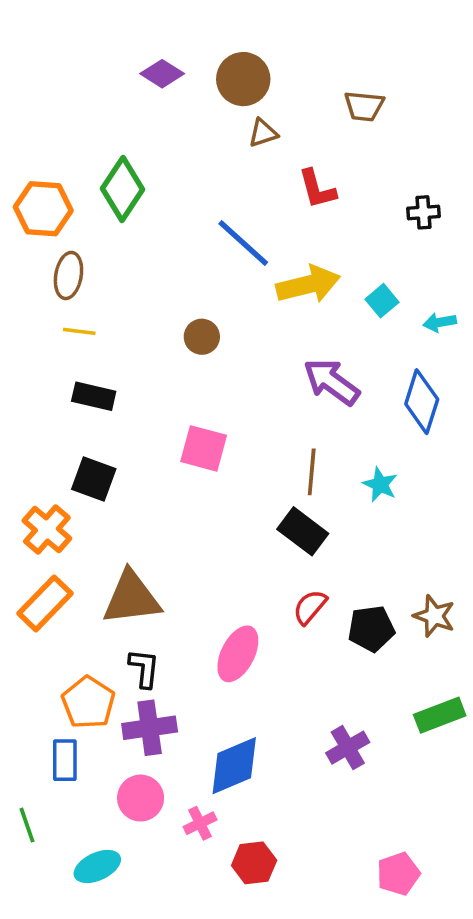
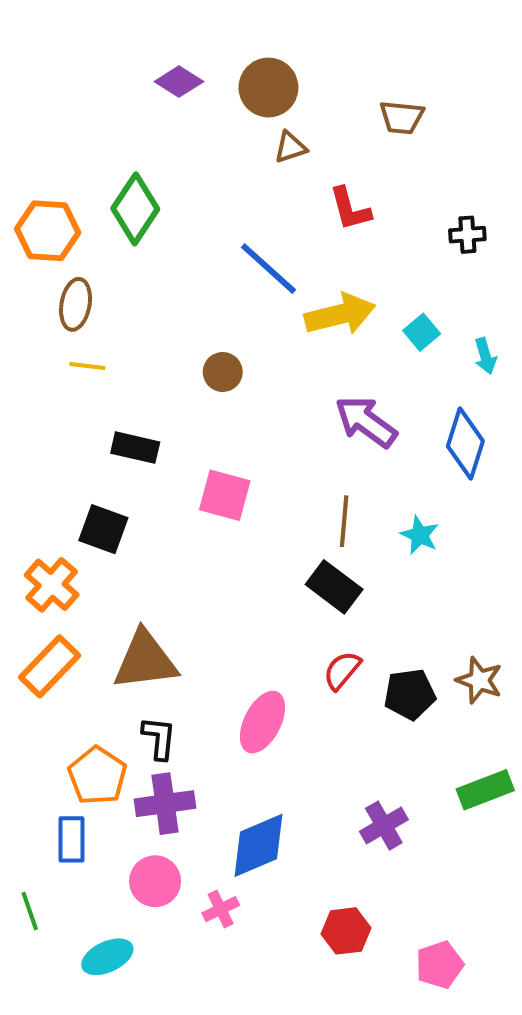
cyan arrow: (440, 322) -> (485, 356), turned -96
black rectangle: (94, 396) -> (135, 448), moved
red hexagon: (254, 863) -> (346, 931), moved

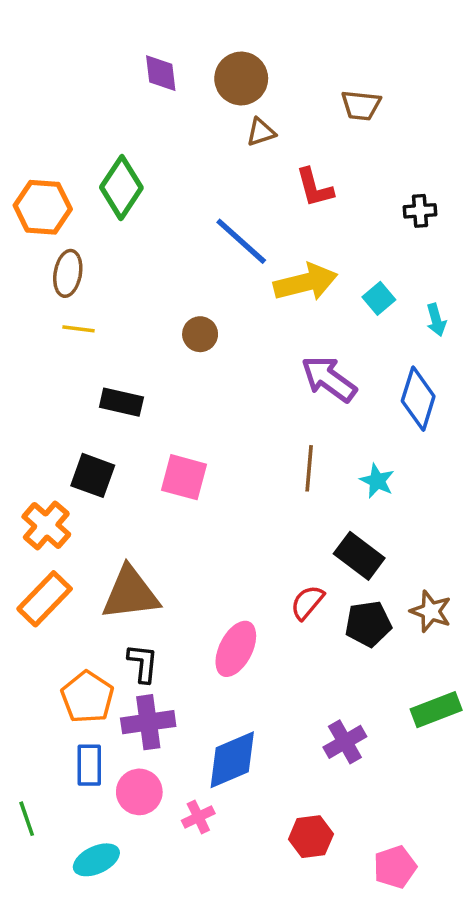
purple diamond: (179, 82) -> (161, 73), turned 51
pink square: (225, 495) -> (184, 477), moved
black rectangle: (334, 587) -> (359, 556), moved
blue rectangle: (72, 839) -> (89, 765), moved

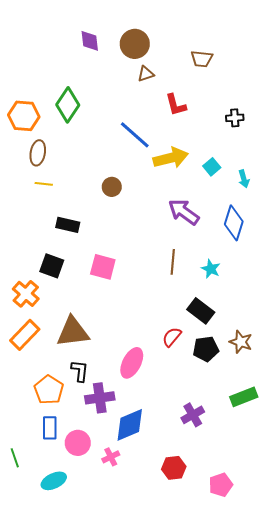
purple cross: (148, 722) -> (100, 398), moved

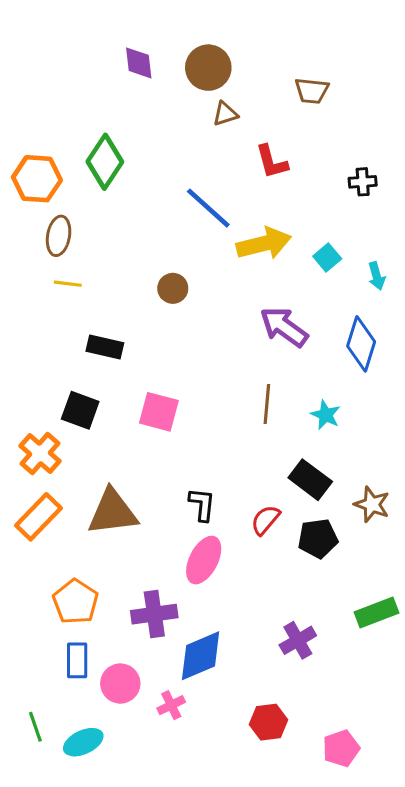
brown star: (241, 342) -> (372, 504), moved
black L-shape: (80, 371) -> (202, 504), moved
green line: (15, 458) -> (35, 727), moved

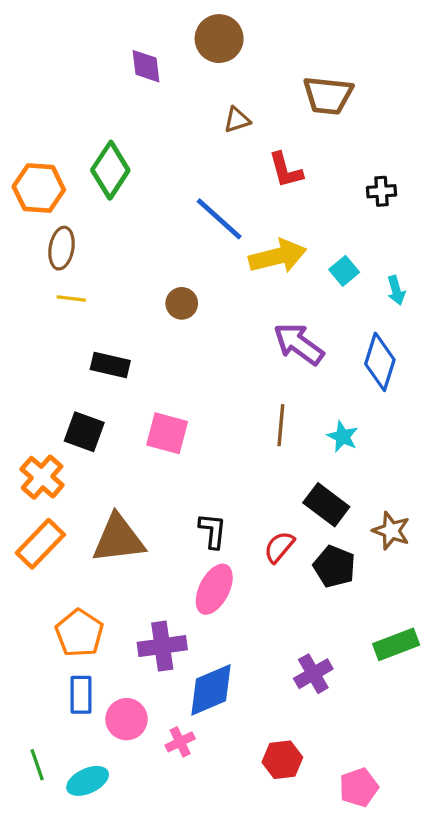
brown circle: (208, 68) -> (219, 39), moved
brown trapezoid: (312, 91) -> (328, 95), size x1.4
black pentagon: (318, 538) -> (334, 566), turned 30

